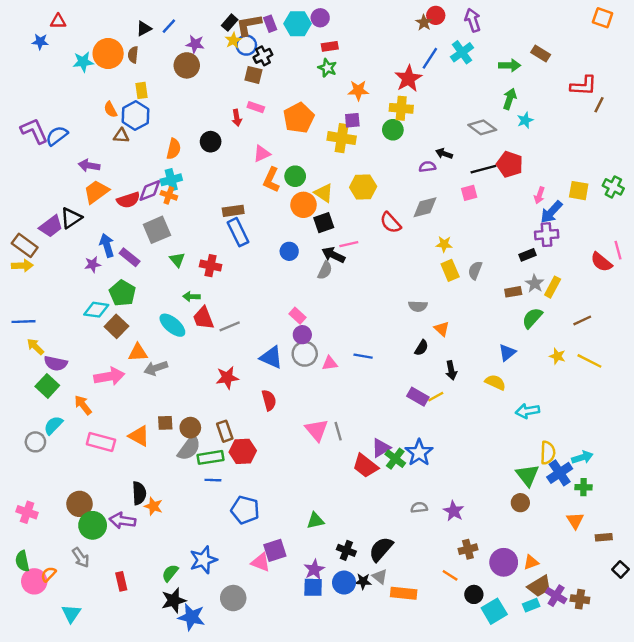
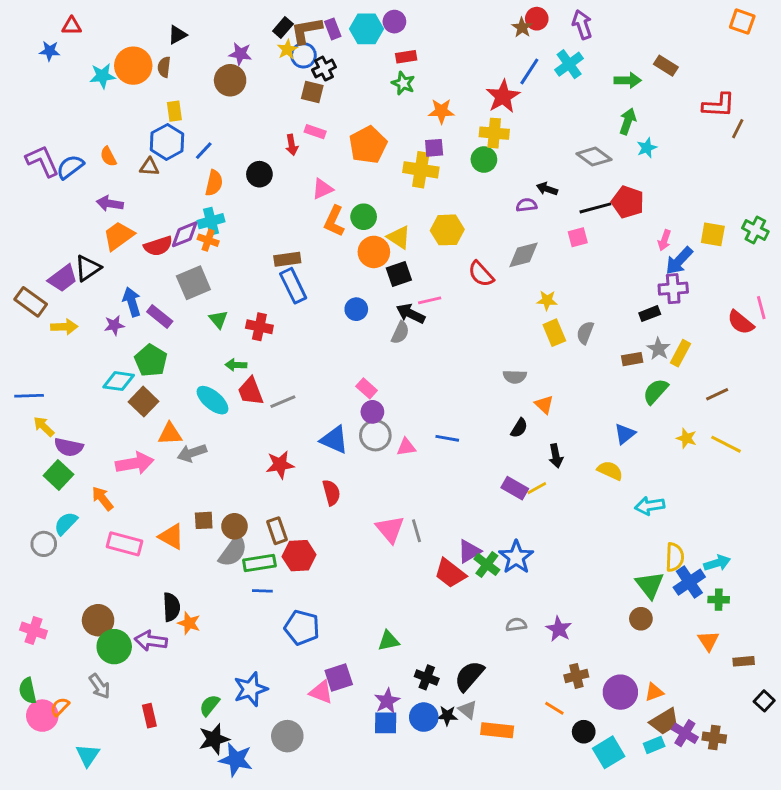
blue line: (169, 26) -> (204, 151), moved
orange semicircle: (110, 110) -> (108, 157), moved
yellow arrow: (22, 266) -> (64, 327), moved

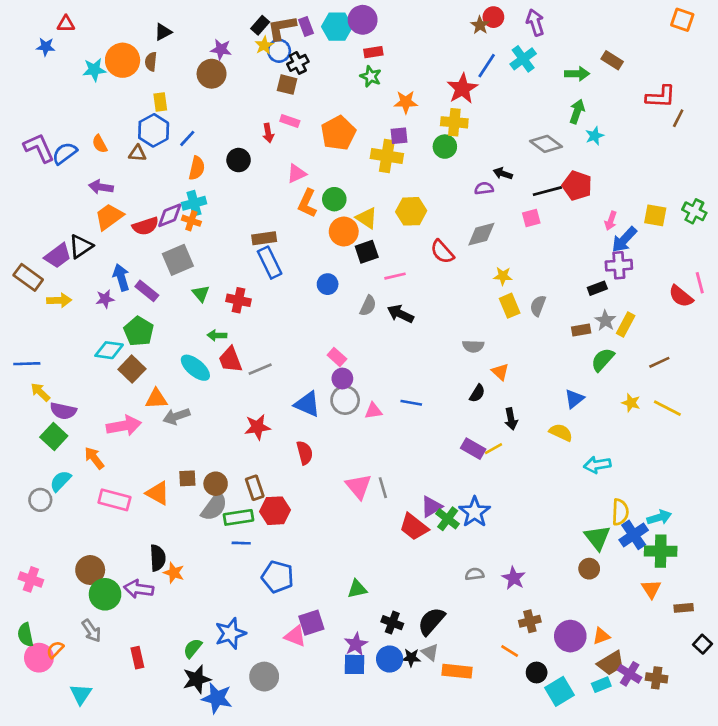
purple circle: (394, 22) -> (363, 20), size x1.4
black arrow: (411, 314) -> (400, 314), moved
green cross: (719, 600) -> (661, 551), size x1.6

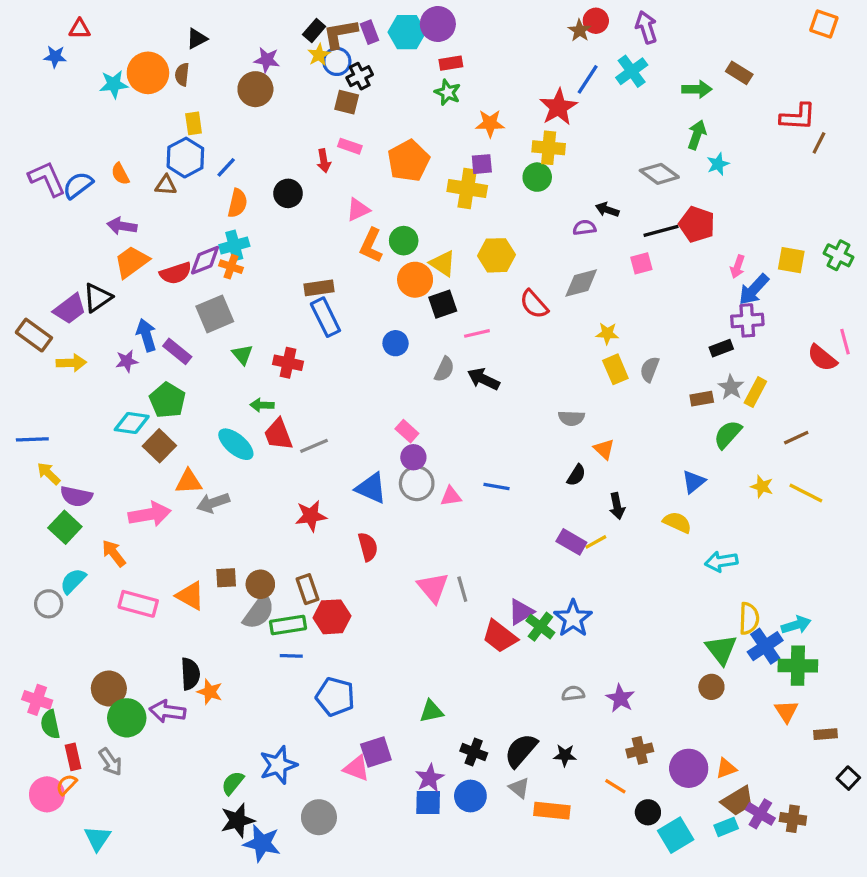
green semicircle: (25, 635) -> (50, 724), moved
red rectangle: (137, 658) -> (73, 757), moved
black star: (411, 658) -> (565, 755), moved

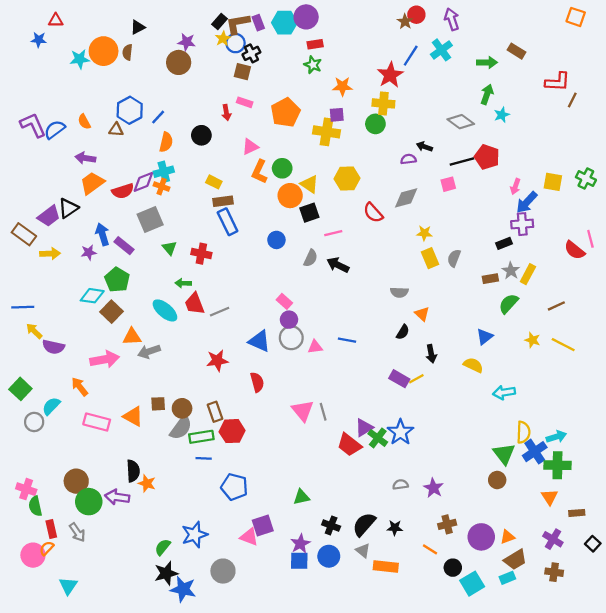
yellow rectangle: (194, 123) -> (214, 182), moved, turned -56
green square: (65, 527) -> (20, 389), moved
purple cross: (760, 814) -> (553, 539), moved

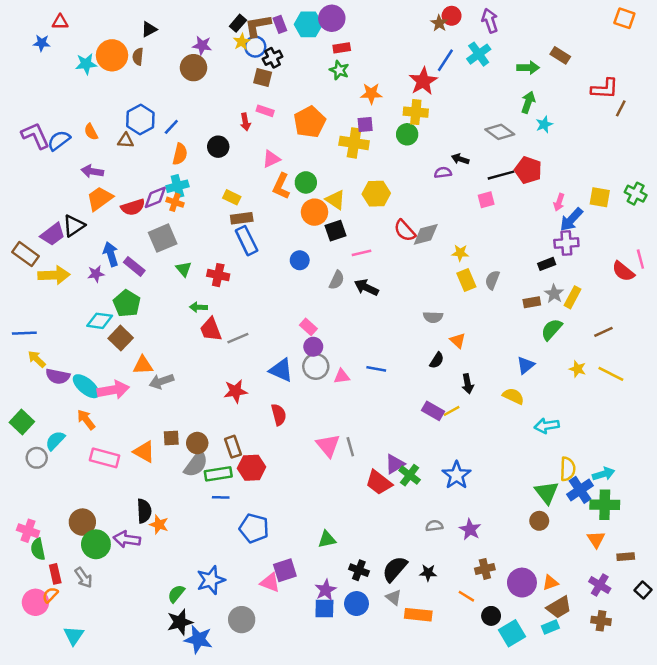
gray diamond: (406, 198) -> (426, 234), moved
yellow arrow: (50, 254) -> (54, 275), size x1.4
cyan ellipse: (165, 310) -> (86, 386), moved
blue star: (400, 432) -> (457, 475), moved

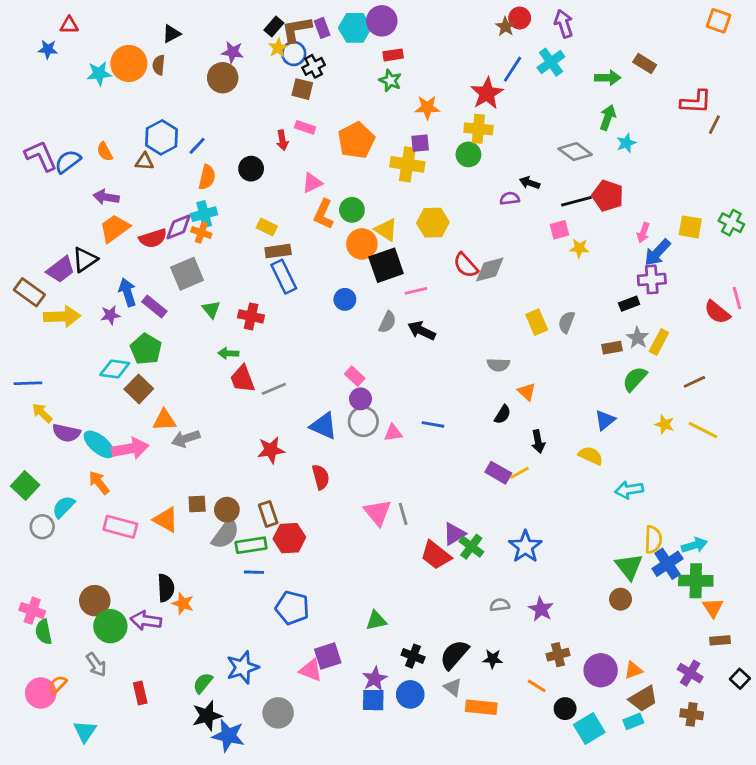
black square: (336, 231) -> (386, 265), size x1.4
yellow star: (460, 253) -> (579, 248), moved
orange triangle: (596, 539) -> (713, 608), moved
red rectangle: (55, 574) -> (140, 693), moved

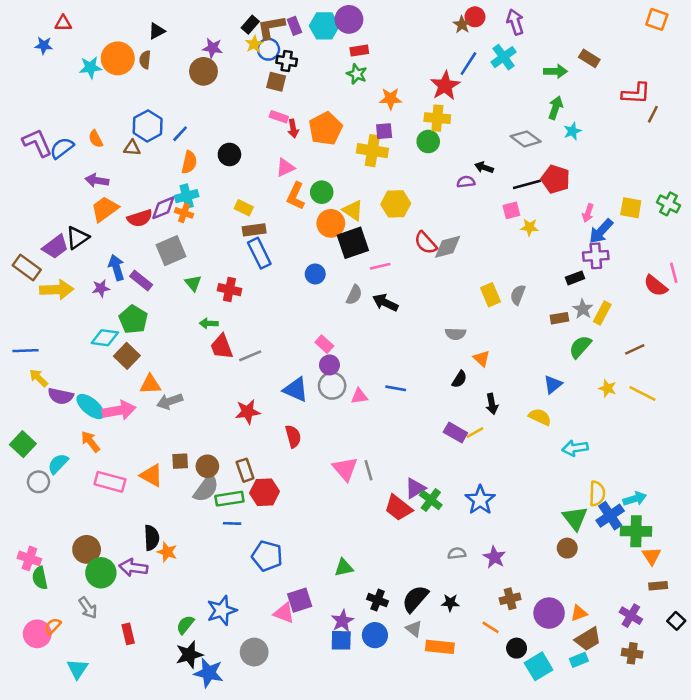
black cross: (314, 66) -> (287, 61), turned 36
red arrow: (282, 140) -> (293, 129), moved

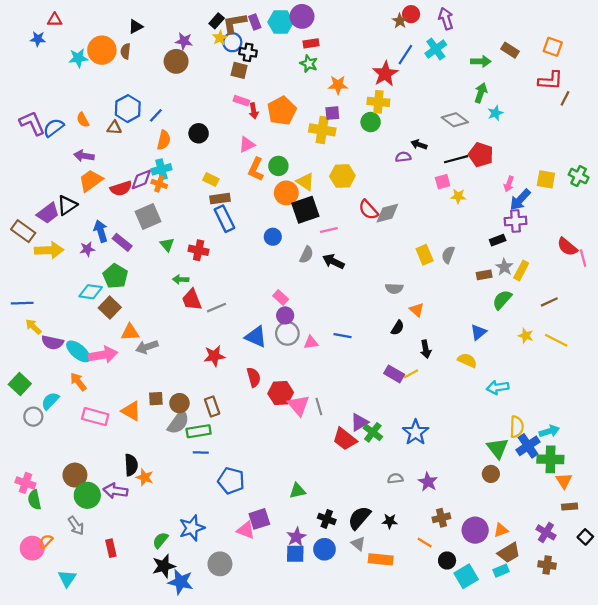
orange square: (657, 19) -> (553, 47), moved
pink line: (674, 273) -> (583, 258), moved
red hexagon: (265, 492) -> (281, 393), moved

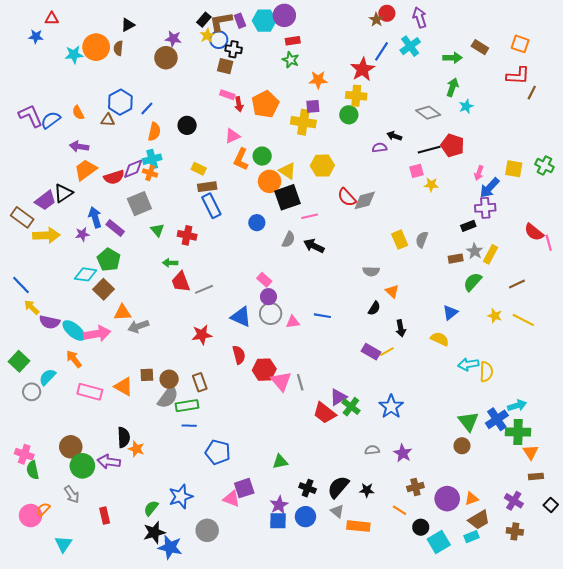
blue line: (22, 303) -> (21, 285), turned 48
yellow semicircle: (517, 427) -> (486, 372), moved

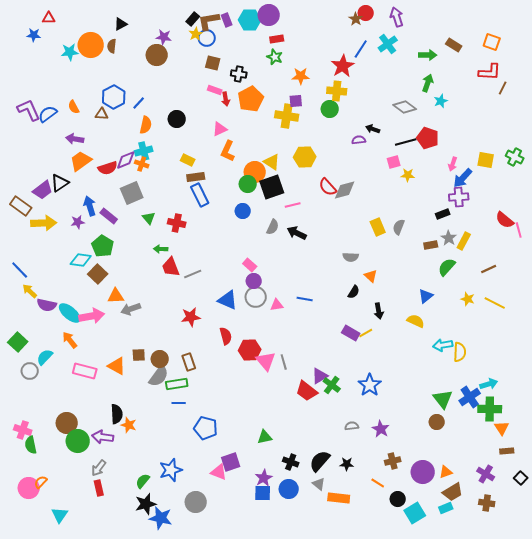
black cross: (234, 49) -> (239, 74), moved
green circle: (262, 156) -> (248, 184), moved
gray arrow: (72, 494) -> (99, 468), moved, turned 72

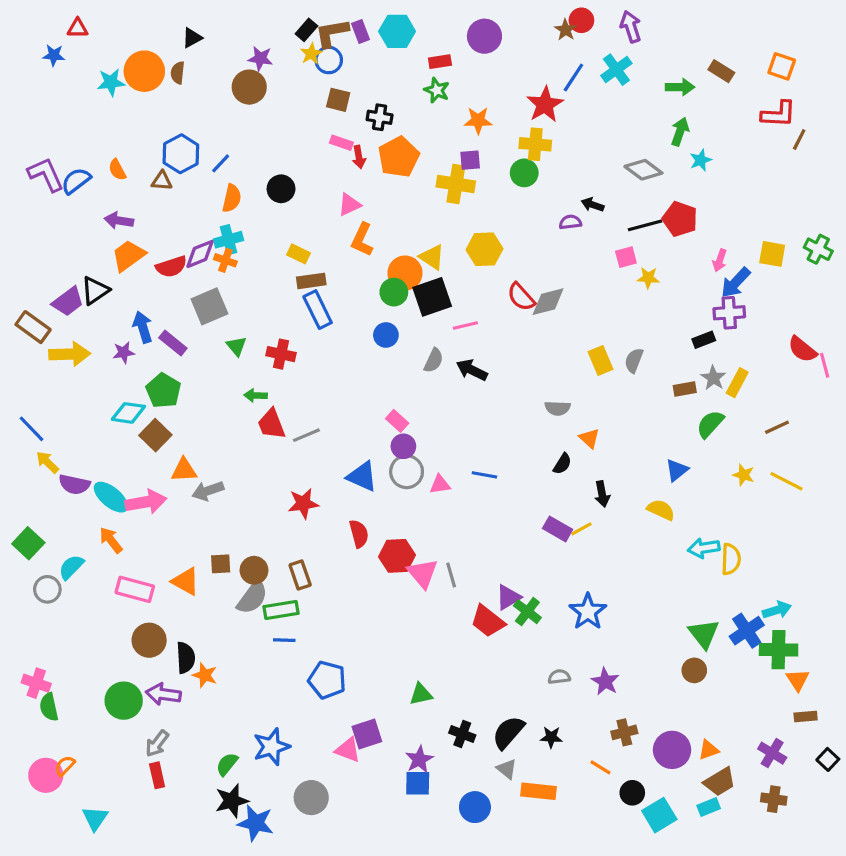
purple circle: (269, 15) -> (484, 36), moved
brown circle: (67, 423) -> (149, 640), moved
blue circle: (289, 489) -> (475, 807), moved

